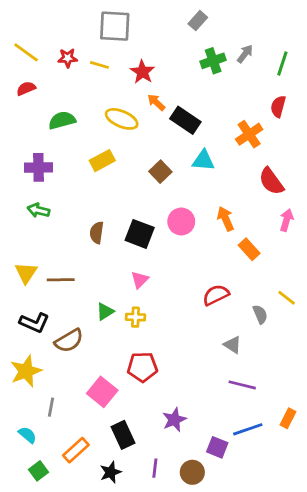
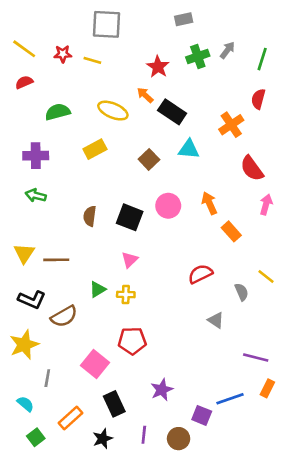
gray rectangle: (198, 21) -> (184, 19), turned 36
red star: (142, 72) -> (158, 67), moved
purple line: (242, 385) -> (256, 358), moved

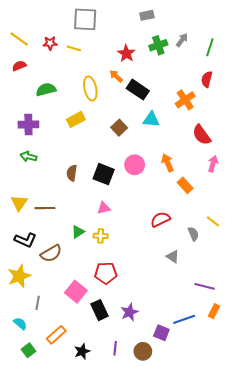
yellow ellipse: (113, 111) -> (90, 88), turned 55
pink triangle: (130, 260) -> (104, 208), turned 32
black rectangle: (114, 404) -> (100, 310), moved

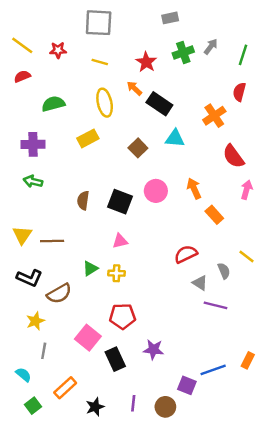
yellow line: (74, 48) -> (100, 62), moved
gray triangle: (173, 257) -> (200, 283), moved
yellow star: (19, 276) -> (35, 321), moved, size x0.7
purple line: (205, 286) -> (216, 305), moved
purple star: (129, 312) -> (153, 350), moved, turned 30

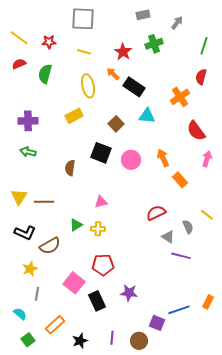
gray arrow: (211, 47) -> (177, 23), moved
green semicircle: (53, 104) -> (45, 74), moved, turned -60
black square: (120, 202) -> (101, 153), moved

